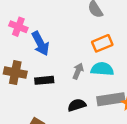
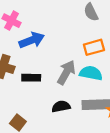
blue arrow: (40, 43) -> (32, 40), turned -90
gray arrow: (78, 71) -> (66, 72), size x1.5

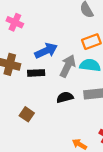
blue arrow: (32, 40) -> (46, 51), moved

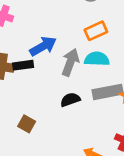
black rectangle: (36, 73) -> (23, 65), moved

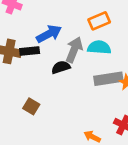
black semicircle: (70, 100) -> (61, 67), moved

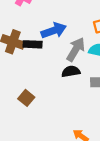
black semicircle: (61, 67) -> (71, 71), moved

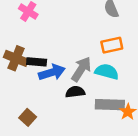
blue arrow: (54, 31) -> (52, 72), moved

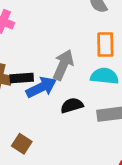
orange rectangle: (112, 45) -> (105, 45), turned -70
gray arrow: (81, 69) -> (63, 65), moved

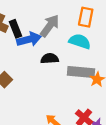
black rectangle: (22, 78) -> (15, 29), turned 60

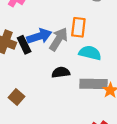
orange rectangle: (86, 17) -> (78, 27), moved
blue arrow: (29, 39) -> (39, 36), moved

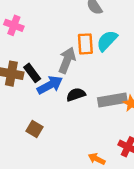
blue arrow: (39, 36) -> (50, 85), moved
cyan semicircle: (90, 53) -> (107, 41), moved, turned -50

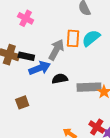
pink cross: (14, 25) -> (26, 18), moved
black rectangle: (32, 73) -> (26, 56), turned -49
brown square: (34, 129) -> (22, 102), turned 32

